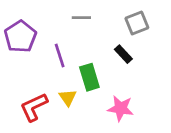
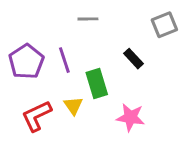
gray square: (137, 23) -> (164, 25), moved
purple pentagon: (20, 37) -> (26, 62), moved

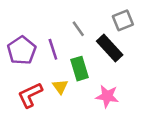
gray line: (88, 19) -> (78, 29), moved, turned 56
gray square: (164, 25) -> (123, 20), moved
black rectangle: (133, 59) -> (110, 48), size x1.6

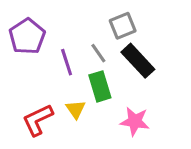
gray square: (123, 20) -> (123, 26), moved
gray line: (78, 29) -> (98, 53), moved
purple pentagon: (22, 50) -> (27, 36), moved

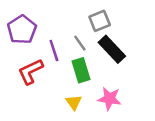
yellow triangle: (76, 109) -> (74, 102), moved
red L-shape: (38, 120) -> (31, 71), moved

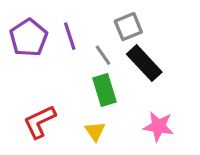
purple line: (54, 50) -> (70, 36), moved
red L-shape: (31, 71) -> (40, 122), moved
pink star: (109, 99) -> (158, 126), moved

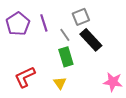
pink star: (158, 126) -> (113, 82), moved

